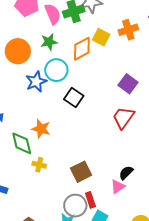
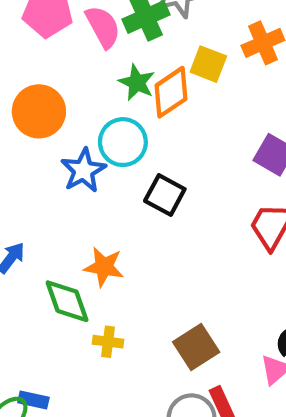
green star: (49, 42) -> (137, 82), moved, turned -30

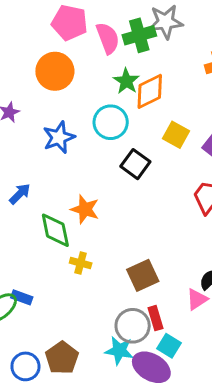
yellow square: (208, 64) -> (176, 135), moved
orange circle: (39, 111) -> (55, 71), moved
blue star: (83, 170) -> (59, 137), moved

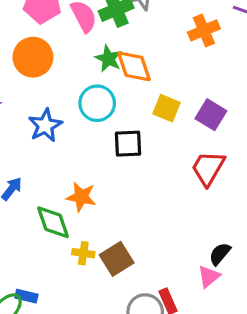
orange diamond: (150, 91) -> (134, 66), turned -75
black square: (135, 164) -> (128, 144), turned -32
brown square: (143, 275) -> (117, 259), moved

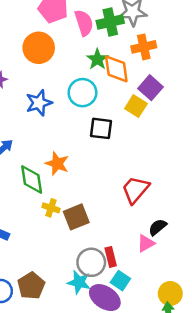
orange cross: (204, 30) -> (144, 47), moved
purple square: (211, 115) -> (151, 88), moved
red trapezoid: (208, 168) -> (135, 190), moved

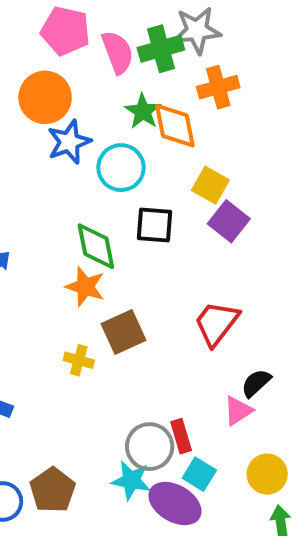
purple square: (151, 88) -> (229, 221), moved
blue star: (39, 103) -> (69, 142), moved
green diamond: (32, 179) -> (96, 246), moved
brown square: (76, 217) -> (124, 332), moved
yellow circle: (170, 294) -> (267, 474), moved

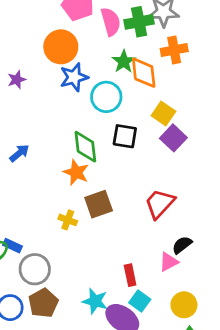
gray circle: (150, 447) -> (35, 269), moved

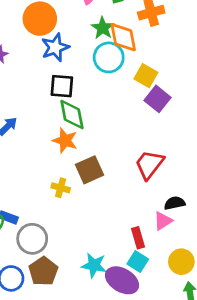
cyan circle: (106, 97) -> (109, 57), moved
black square: (125, 136) -> (62, 86), moved
black semicircle: (182, 245) -> (175, 203), turned 30
red rectangle: (130, 275) -> (138, 238), moved

